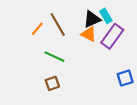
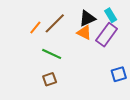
cyan rectangle: (106, 16) -> (111, 15), moved
brown line: (58, 24) -> (55, 23), turned 75

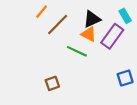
cyan rectangle: (111, 15) -> (125, 16), moved
orange line: (35, 27) -> (42, 12), moved
green line: (52, 54) -> (77, 51), moved

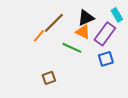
orange line: (42, 12) -> (39, 36), moved
blue square: (125, 78) -> (106, 59), moved

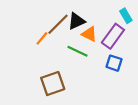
black triangle: (86, 18) -> (76, 21), moved
blue square: (106, 59) -> (114, 63), turned 35
brown square: (49, 78) -> (53, 84), size x1.6

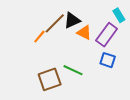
green line: (77, 51) -> (73, 70), moved

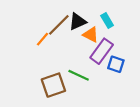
cyan rectangle: (119, 15) -> (107, 20), moved
purple rectangle: (107, 35) -> (102, 51), moved

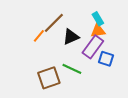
black triangle: (78, 22) -> (71, 37), moved
orange triangle: (91, 35) -> (98, 31), moved, turned -35

